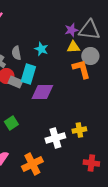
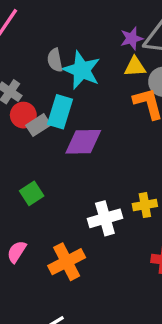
cyan star: (41, 49) -> (82, 70), size x1.6
gray semicircle: (16, 53) -> (55, 60), moved
gray rectangle: (15, 82) -> (38, 125), turned -56

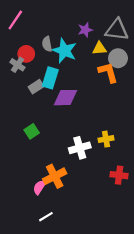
purple star: (132, 38) -> (85, 30), moved
red circle: (23, 115) -> (26, 54), moved
pink semicircle: (17, 252) -> (39, 187), moved

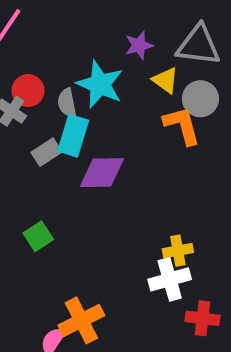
gray semicircle: (47, 44) -> (67, 103), moved
yellow triangle: (99, 48) -> (166, 80), turned 40
white cross: (80, 148) -> (170, 279), moved

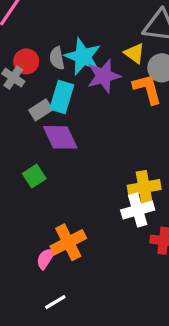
purple star: (139, 45) -> (104, 76), moved, size x1.5
gray semicircle: (67, 103) -> (57, 58), moved
purple diamond: (102, 173) -> (60, 137), moved, turned 66
yellow cross: (178, 251) -> (144, 187), size x1.4

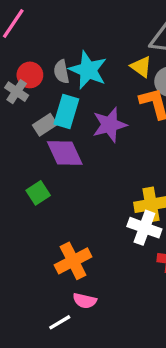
purple star: (104, 76) -> (110, 125), moved
white cross: (138, 210) -> (144, 228), turned 36
pink semicircle: (46, 258) -> (85, 301), moved, turned -110

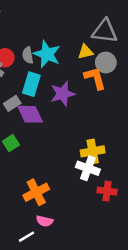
yellow triangle: (141, 67) -> (85, 52), turned -49
gray rectangle: (45, 125) -> (12, 103), moved

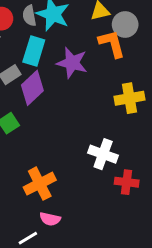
purple star: (63, 94) -> (72, 63), turned 30
purple diamond: (30, 114) -> (32, 88), turned 72
yellow cross: (93, 151) -> (130, 98), moved

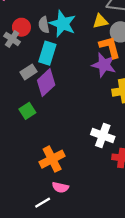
purple star: (72, 63) -> (104, 65), moved

